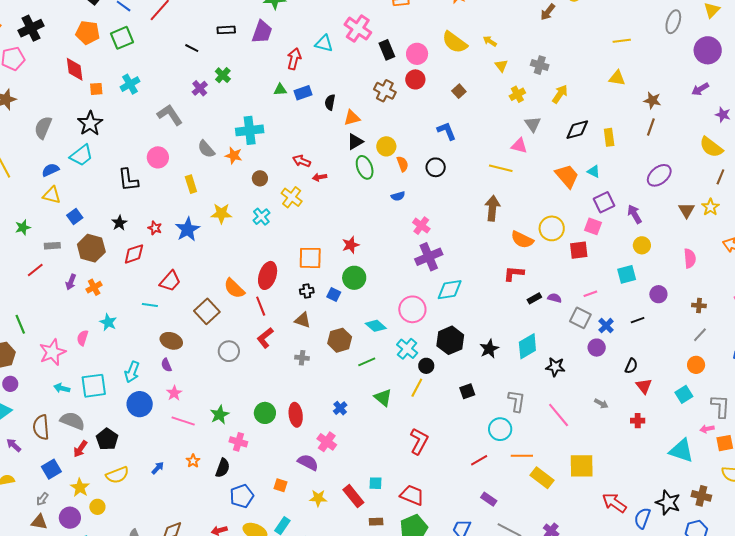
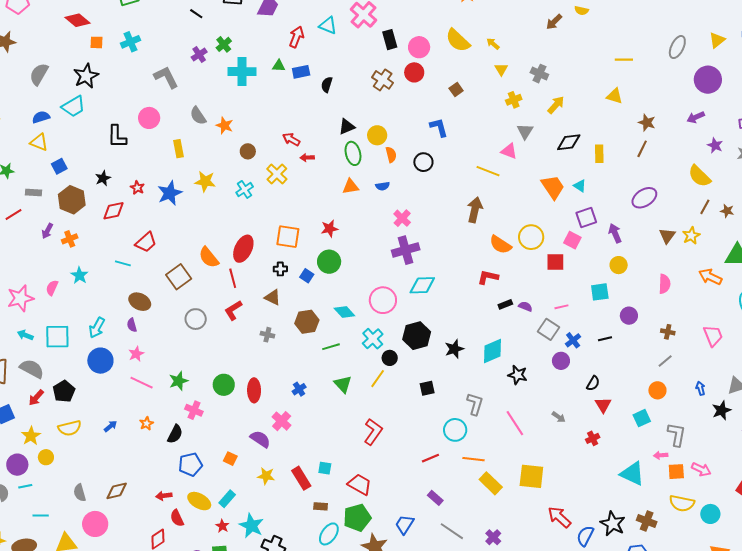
red diamond: (75, 69) -> (77, 20), turned -50
orange triangle: (352, 118) -> (351, 187), moved
cyan cross: (250, 130) -> (242, 72), moved
red cross: (638, 421) -> (593, 438), turned -32

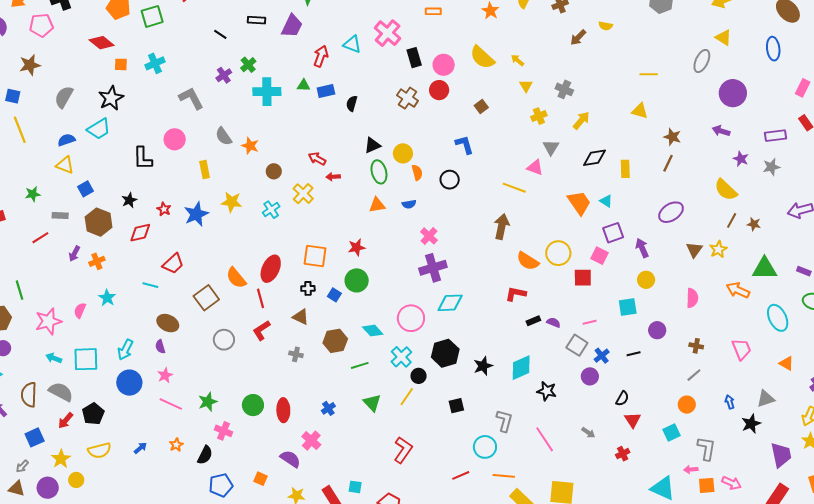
yellow triangle: (717, 40) -> (723, 38), moved, turned -48
purple arrow: (696, 117) -> (721, 131), turned 42

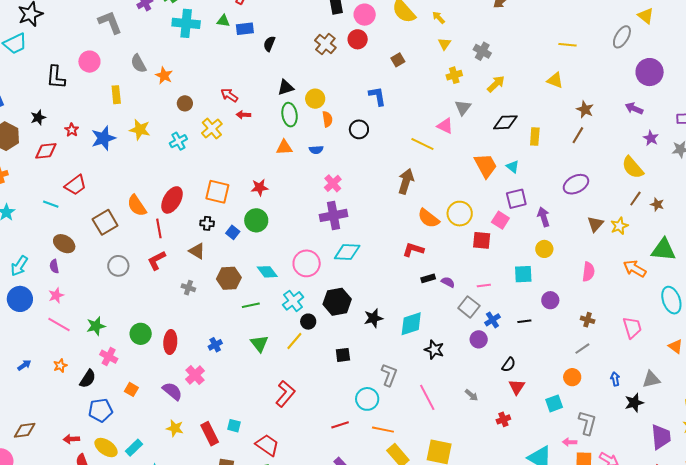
orange square: (260, 479) -> (131, 389), moved

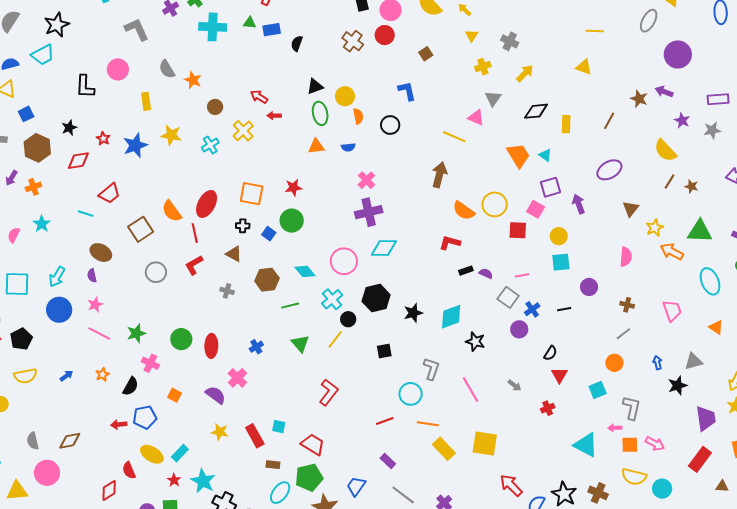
brown star: (585, 109) -> (639, 99), moved
yellow star: (619, 226) -> (655, 228), moved
yellow circle: (544, 249) -> (559, 236), moved
red arrow: (71, 439) -> (119, 424), moved

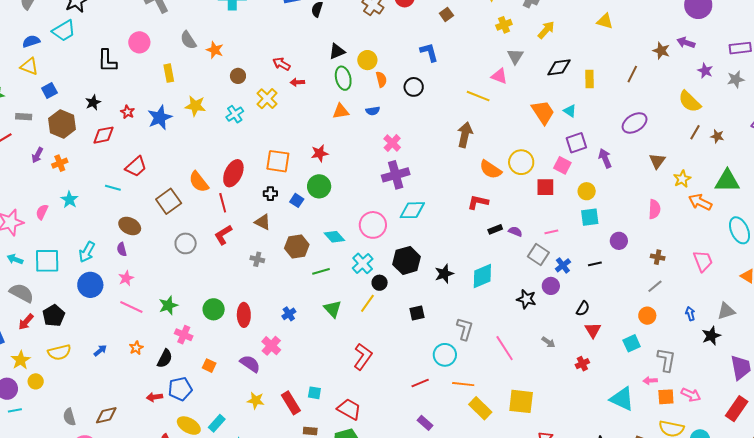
black star: (475, 342) -> (526, 299), moved

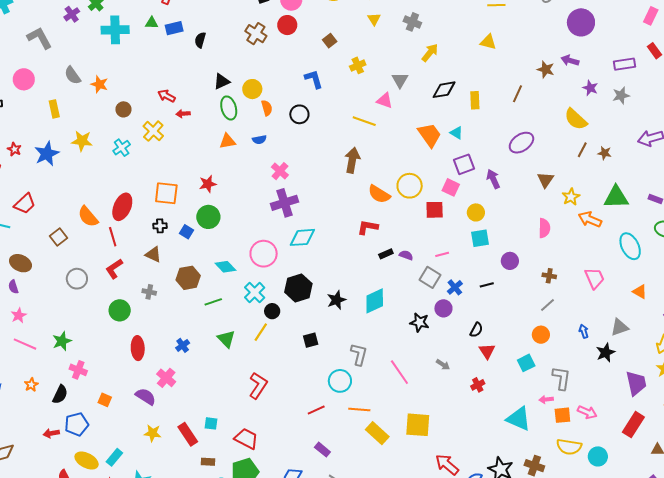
yellow cross: (504, 25) -> (358, 65), moved
brown square: (169, 201) -> (59, 237), size x0.7
green circle: (214, 309) -> (120, 310), moved

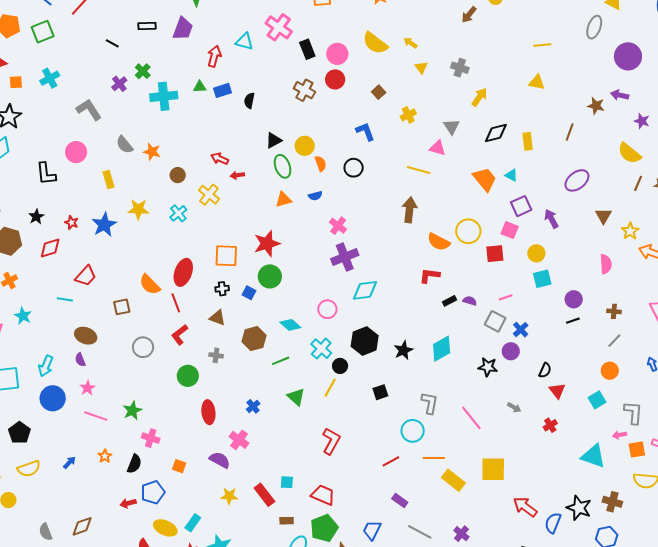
red star: (208, 184) -> (267, 244), size x1.5
brown square: (59, 237) -> (122, 307), turned 30
pink circle: (264, 254) -> (327, 309), size x0.7
black line: (487, 285) -> (573, 321), moved

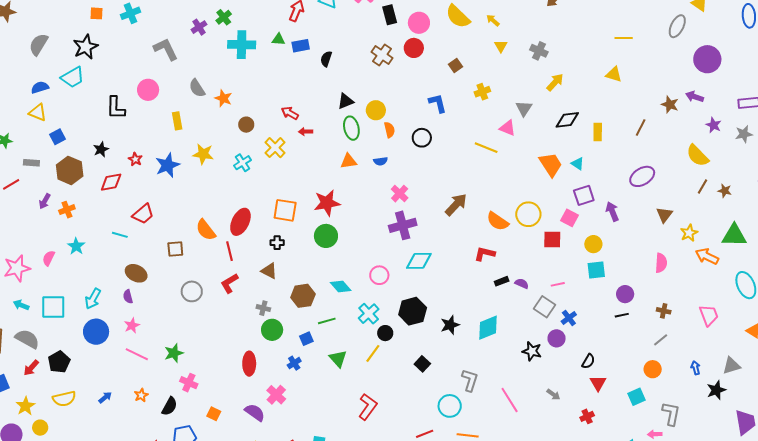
brown arrow: (409, 210) -> (456, 205), moved, turned 30
blue square: (249, 293) -> (306, 339), moved, turned 32
green circle: (188, 376) -> (272, 330), moved
black square: (380, 392) -> (422, 364), turned -35

